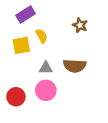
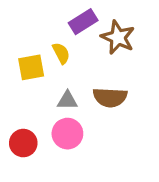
purple rectangle: (26, 15) -> (83, 22), moved
brown star: (80, 25) -> (118, 37), size x1.5

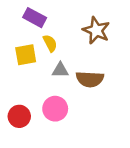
purple rectangle: (83, 22) -> (35, 18), moved, turned 60
gray triangle: (67, 100) -> (60, 70), moved

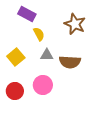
yellow square: (26, 55) -> (16, 57), moved, turned -30

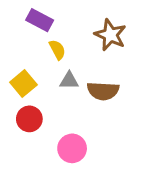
pink circle: (43, 85) -> (72, 148), moved
red circle: (15, 91) -> (29, 119), moved

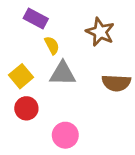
gray triangle: (69, 81) -> (63, 73), size x1.5
brown semicircle: (103, 91) -> (116, 83), moved

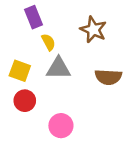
purple rectangle: (36, 19) -> (34, 17), turned 40
yellow square: (21, 76) -> (20, 71), turned -30

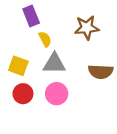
brown star: (93, 30) -> (87, 28), turned -30
pink circle: (61, 126) -> (57, 94), moved

